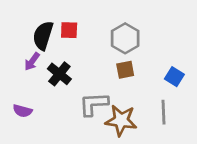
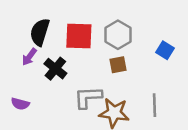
red square: (69, 30) -> (79, 36), moved, size x1.6
blue square: (174, 77) -> (165, 50), moved

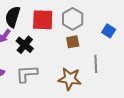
gray L-shape: (88, 97) -> (27, 74), moved
gray line: (154, 105) -> (96, 64), moved

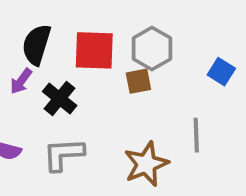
brown square: (73, 42) -> (138, 81), moved
brown star: (70, 79) -> (146, 164), turned -30

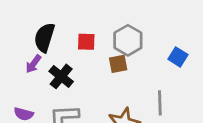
red square: (94, 50) -> (86, 42), size x0.6

